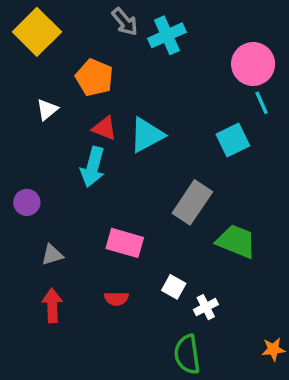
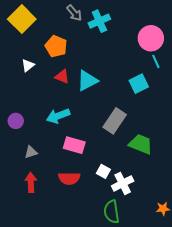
cyan arrow: (93, 167) -> (58, 116), moved, turned 55
red semicircle: (116, 299) -> (69, 178), size x1.5
white cross: (206, 307) -> (123, 183), size x1.5

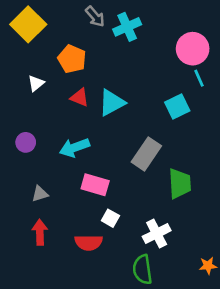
purple circle: (16, 121) -> (26, 142), moved
green trapezoid: (141, 144) -> (180, 183), turned 65
white square: (103, 171) -> (110, 218), moved
red semicircle: (69, 178) -> (89, 243), moved

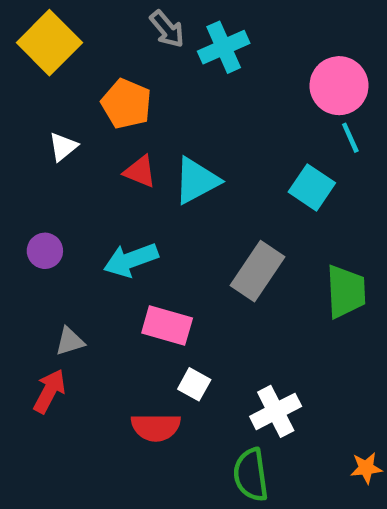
cyan square: (177, 106) -> (312, 187), turned -30
green trapezoid: (180, 183) -> (346, 292), moved
red arrow: (40, 232) -> (49, 391), moved, turned 30

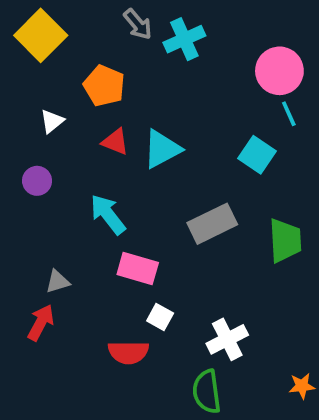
purple circle: (45, 251) -> (37, 181), moved
cyan arrow: (131, 260) -> (108, 214), turned 72
gray rectangle: (258, 271) -> (212, 224), turned 30

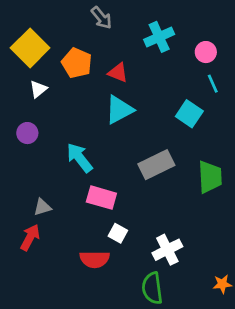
yellow square: (41, 35) -> (30, 48), moved
cyan cross: (184, 39) -> (159, 37), moved
pink circle: (279, 71) -> (206, 52), size x0.6
red triangle: (115, 142) -> (118, 73), moved

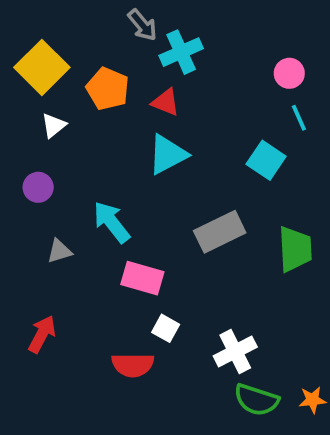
cyan cross: (159, 37) -> (181, 52), moved
gray triangle: (42, 207) -> (59, 251), moved
green semicircle: (152, 288) -> (256, 400), moved, turned -64

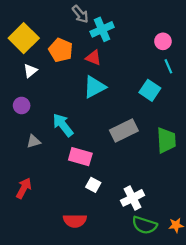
red semicircle: (133, 365) -> (75, 221), moved

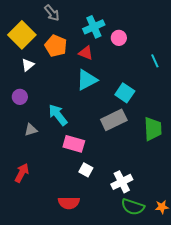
gray arrow: (80, 14) -> (52, 13), moved
pink circle: (163, 41) -> (119, 38), moved
cyan square: (150, 90) -> (125, 93), moved

